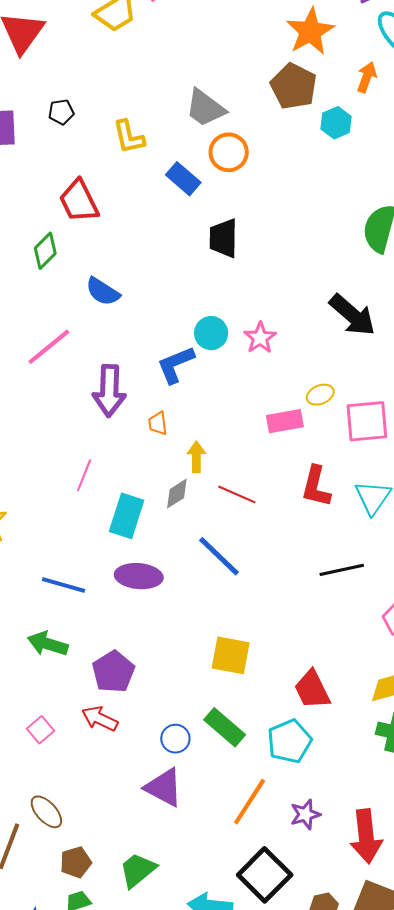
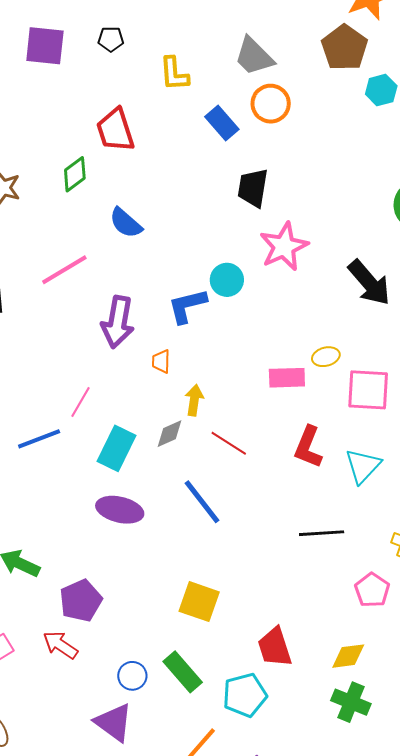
pink star: (260, 338) -> (284, 247), moved, size x1.5
blue line: (64, 585) -> (39, 439), moved, turned -45

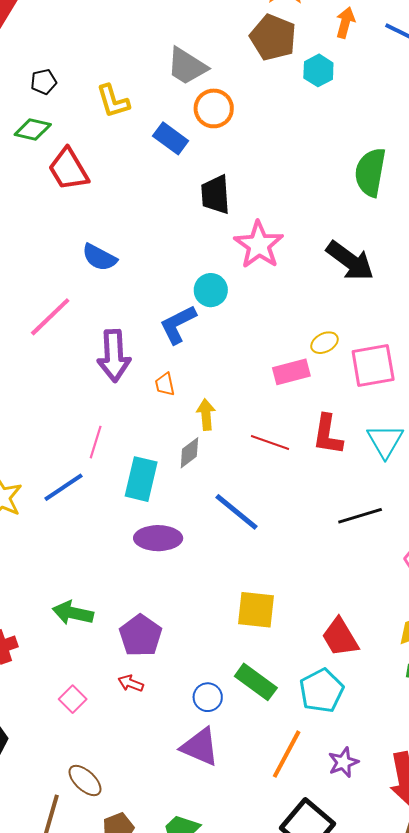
green diamond: (75, 174) -> (33, 130), moved, turned 63
red line: (229, 443) -> (270, 442), moved
red arrow: (60, 645) -> (131, 683), size x0.7

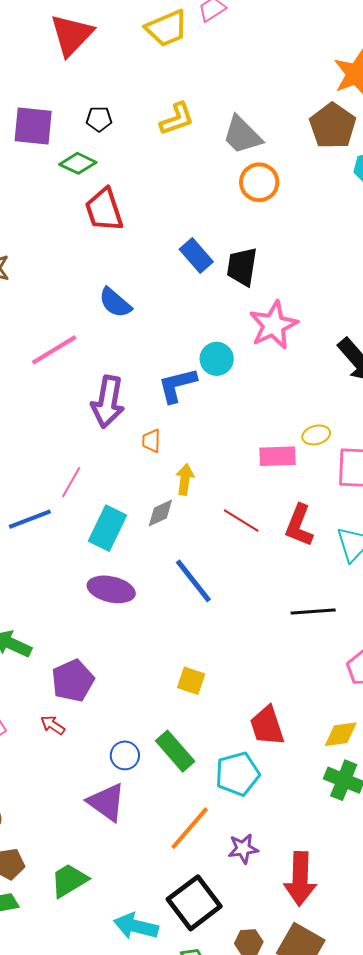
yellow L-shape: (113, 101) -> (177, 119), moved, turned -105
blue rectangle: (171, 138) -> (196, 255), moved
yellow square: (256, 610) -> (191, 681), size x0.7

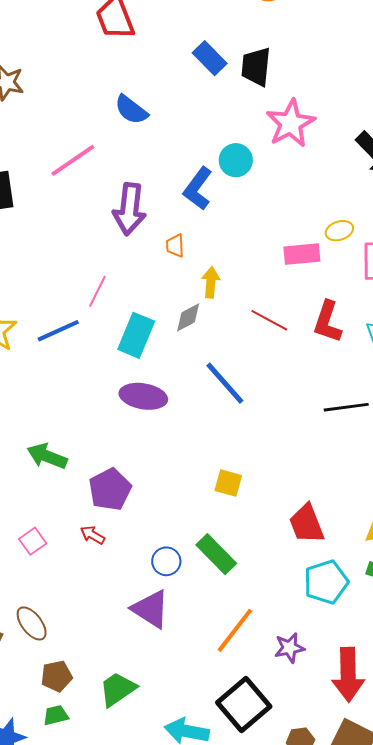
blue L-shape: (177, 385) -> (198, 189), turned -36
cyan pentagon: (237, 774) -> (326, 582), moved

